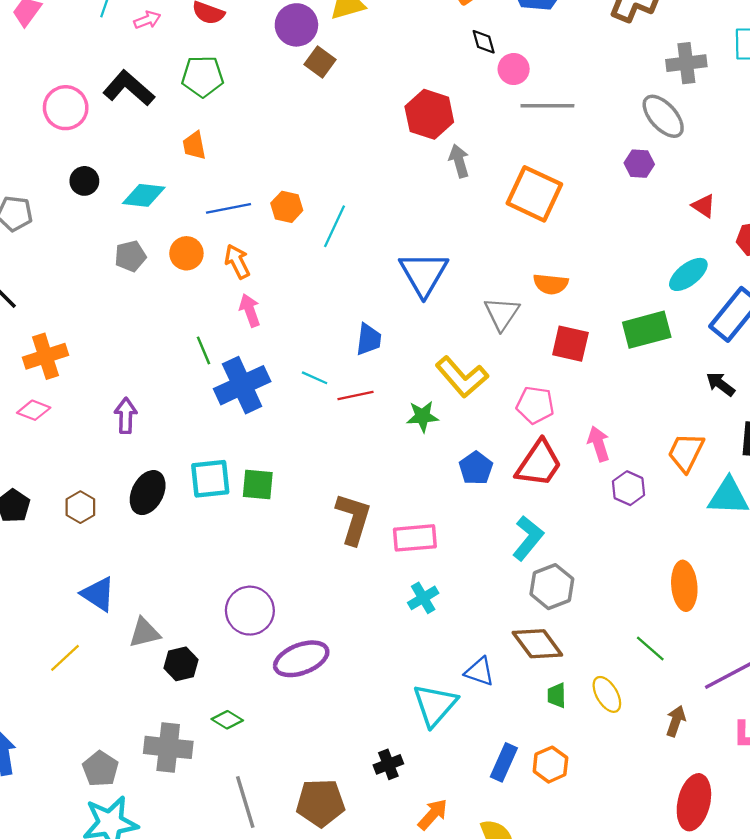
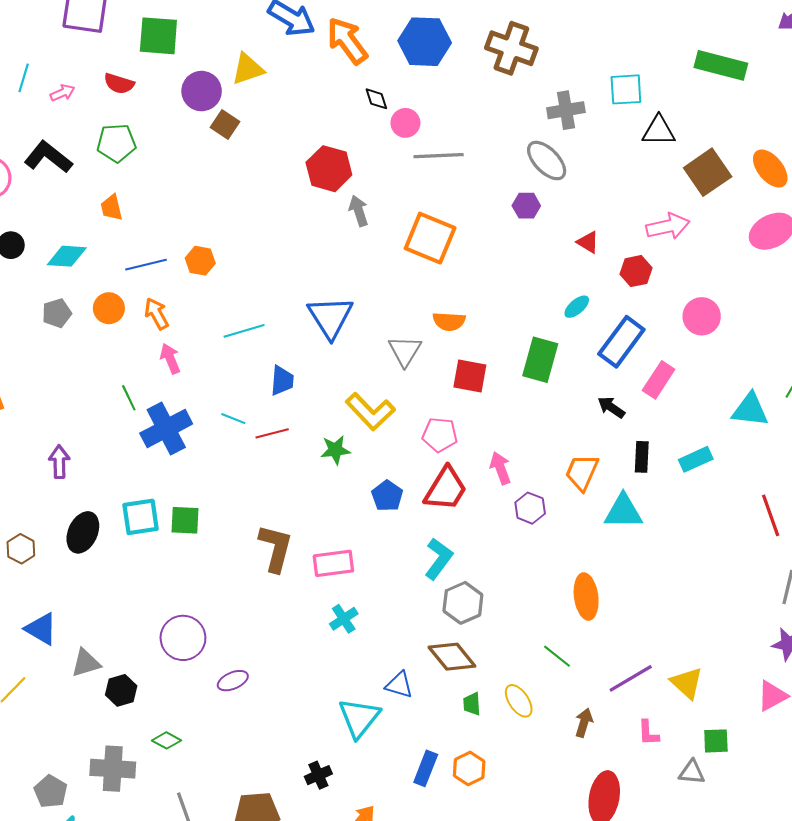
cyan line: (335, 226) -> (244, 331), moved, turned 51
cyan ellipse: (688, 274) -> (577, 307), size x0.7
green rectangle: (647, 330) -> (540, 360), turned -57
purple ellipse: (301, 659) -> (233, 681), size x0.6

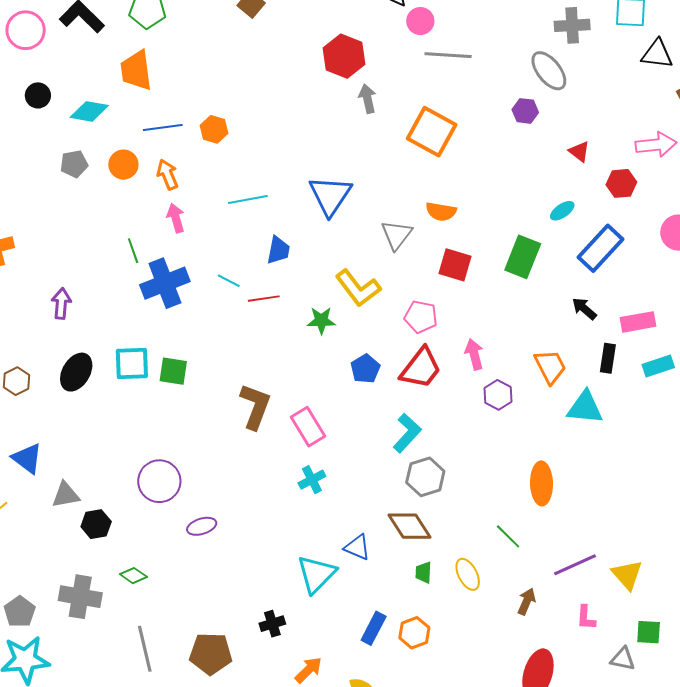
orange trapezoid: (112, 207) -> (136, 70), size x1.6
pink rectangle: (659, 380) -> (638, 322), moved, turned 40
orange trapezoid: (582, 472) -> (550, 367), turned 123
pink rectangle: (333, 563) -> (308, 427), turned 60

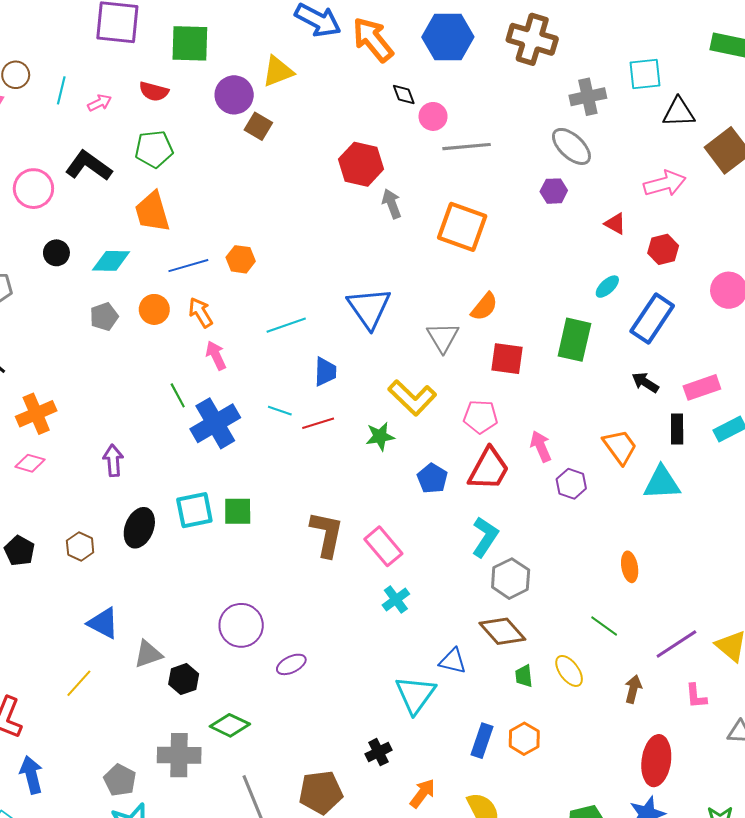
pink arrow: (656, 145) -> (665, 184), moved
orange semicircle: (441, 212) -> (484, 307), turned -52
orange ellipse: (541, 483) -> (630, 567), size x0.7
green diamond: (133, 576) -> (230, 725), size x1.4

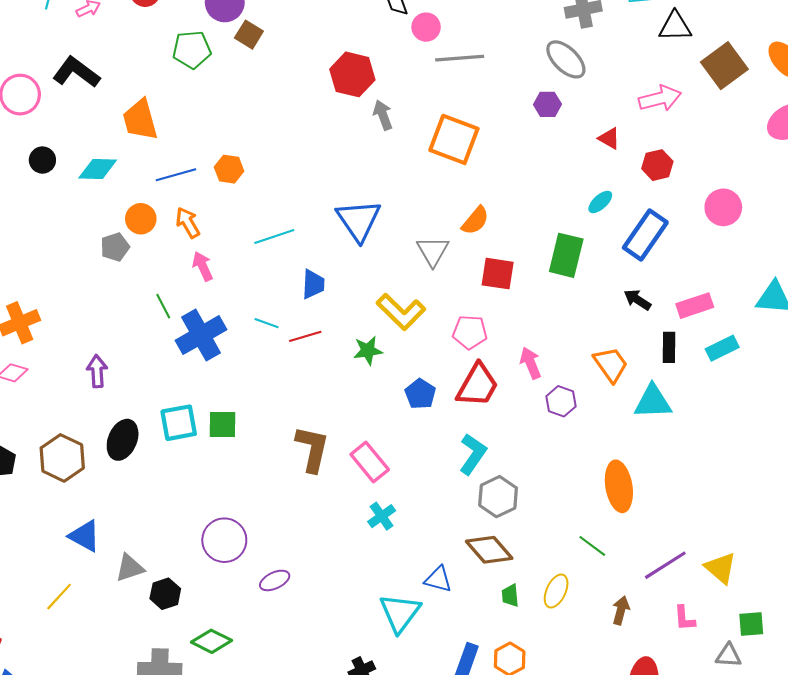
green pentagon: (154, 149) -> (192, 50), moved
gray pentagon: (104, 317) -> (115, 247), moved
brown hexagon: (80, 546) -> (62, 458), size x1.6
orange ellipse: (630, 567) -> (619, 486), size x1.6
yellow ellipse: (569, 671) -> (556, 591), turned 60

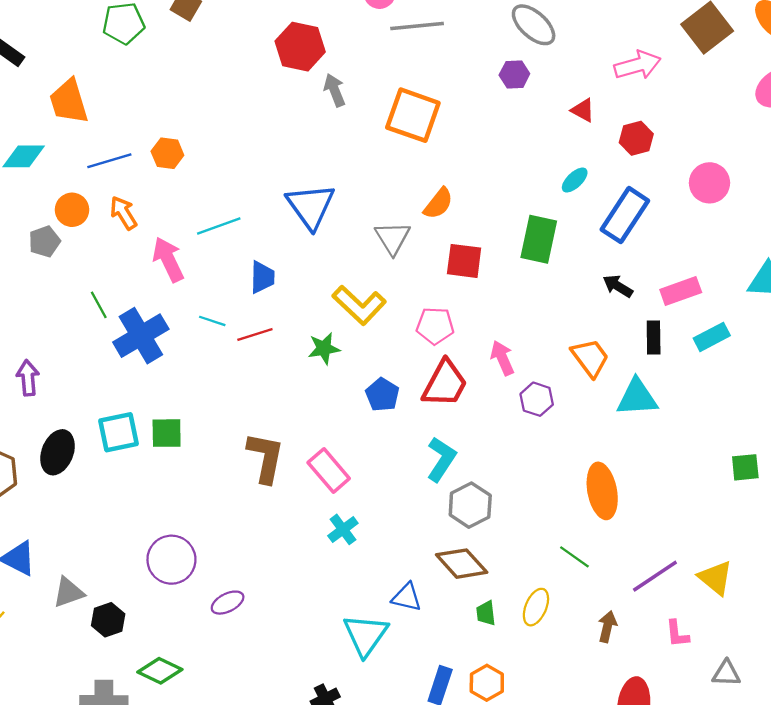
pink arrow: (203, 266) -> (168, 259), moved, size x1.4
green square: (751, 624) -> (745, 467), moved

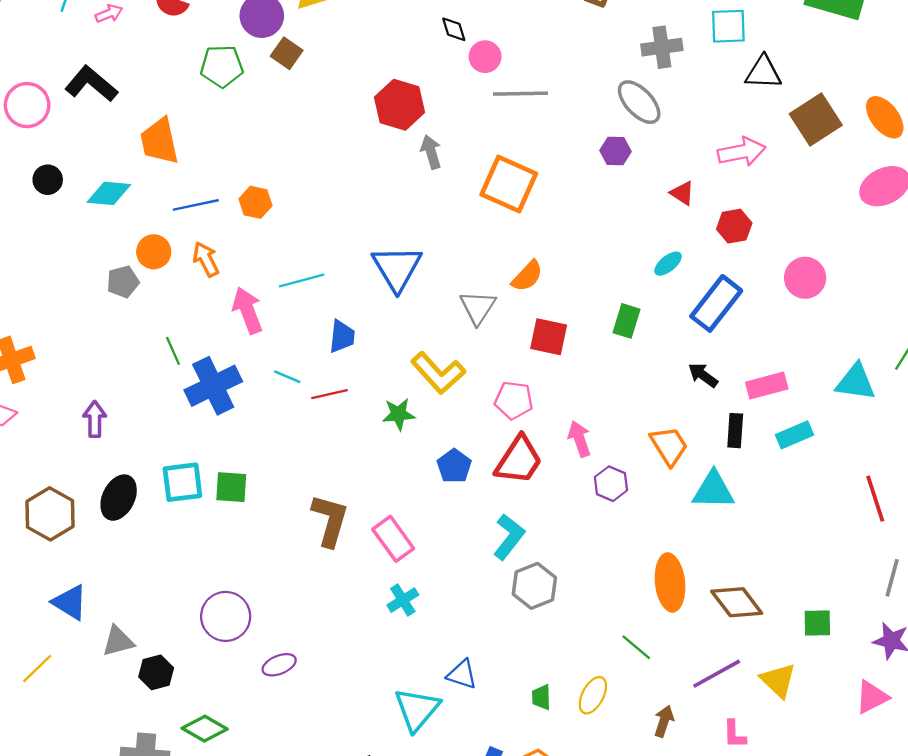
green rectangle: (539, 239) -> (626, 321), size x0.7
green square: (745, 467) -> (817, 623), moved
brown diamond: (462, 564) -> (737, 602), moved

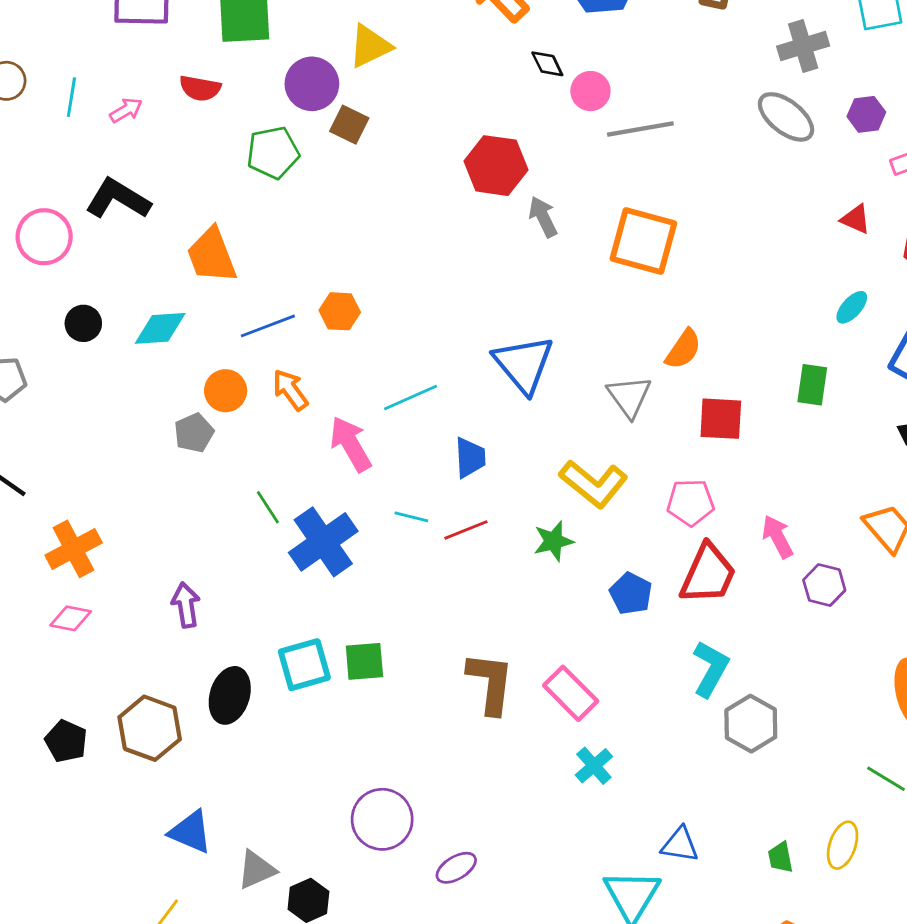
purple hexagon: (616, 151) -> (866, 114), moved

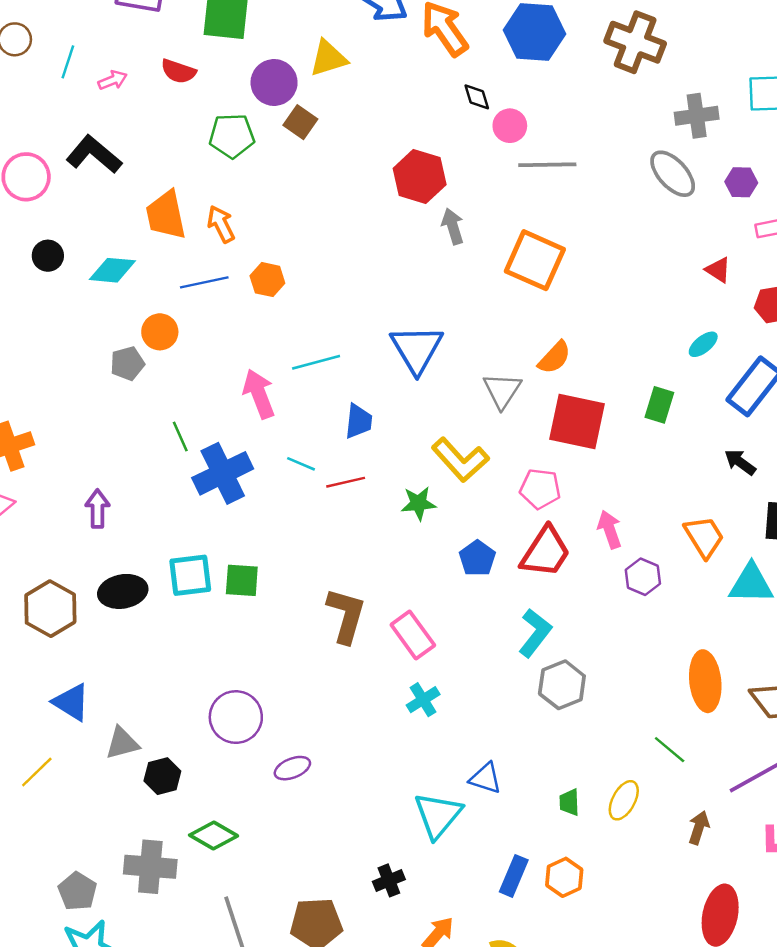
orange arrow: (290, 390) -> (221, 224), moved
red square: (721, 419) -> (577, 422), size x1.4
black ellipse: (230, 695) -> (123, 591), turned 54

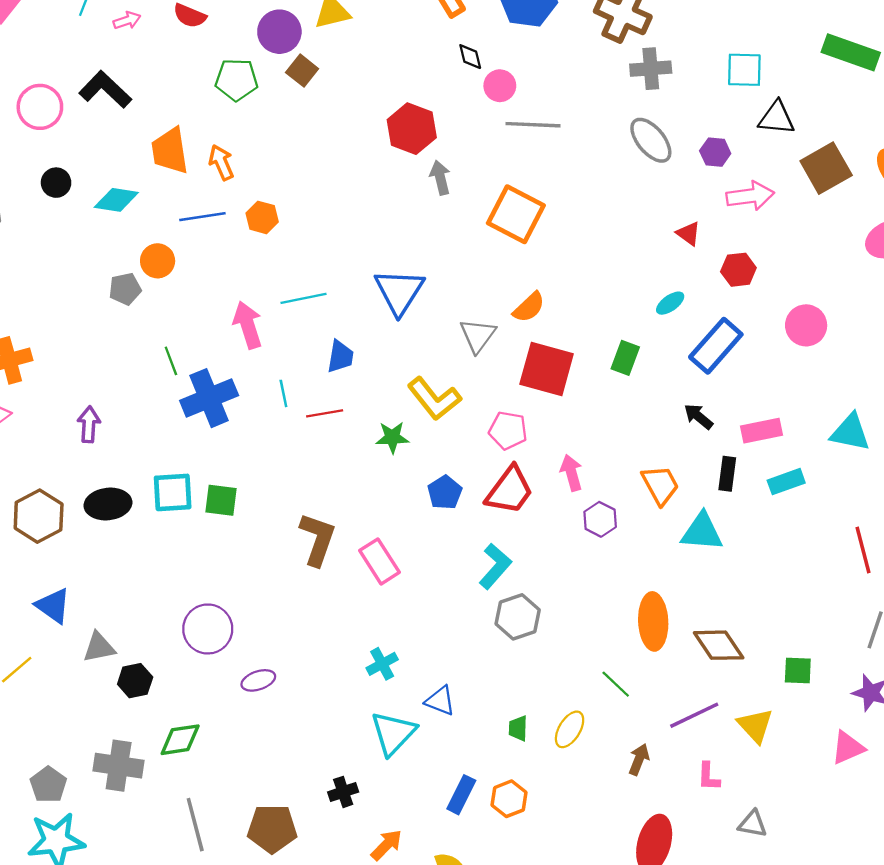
gray cross: (697, 116) -> (651, 69), moved
cyan line: (301, 464) -> (283, 393), turned 52
cyan cross: (423, 700) -> (382, 664), moved
green diamond: (214, 836) -> (180, 740), turned -42

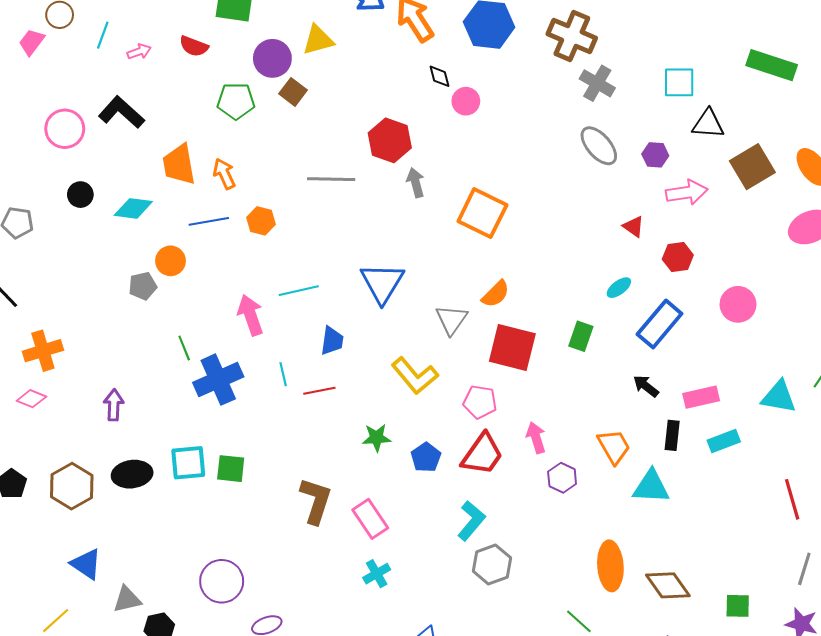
gray cross: (651, 69) -> (597, 83), turned 36
gray line: (533, 125) -> (331, 179), moved
green star: (392, 437) -> (377, 438), moved
cyan cross: (382, 664) -> (377, 574), moved

